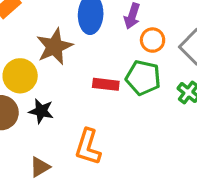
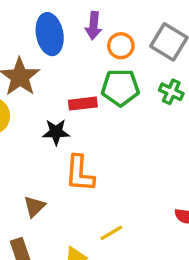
black star: (41, 111) -> (56, 132), moved

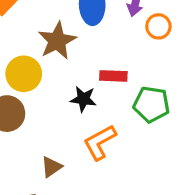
green pentagon: (120, 87) -> (151, 104), moved
orange L-shape: (80, 173) -> (100, 142), turned 48

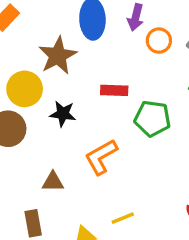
black star: (83, 99) -> (63, 114), moved
brown triangle: (51, 167) -> (53, 182), turned 35

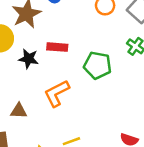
red rectangle: (114, 90) -> (57, 47), moved

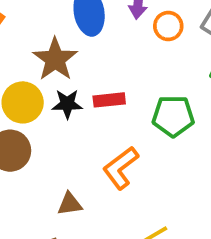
black star: (29, 59) -> (67, 104), moved

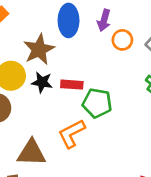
green pentagon: (173, 116) -> (97, 103), moved
brown triangle: (70, 204) -> (31, 153), size x1.6

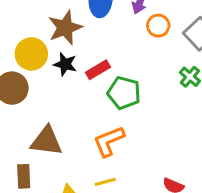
red rectangle: (72, 85) -> (98, 70), turned -40
orange L-shape: (72, 134) -> (109, 141), moved

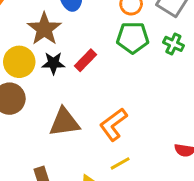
green pentagon: (124, 93) -> (133, 38), moved
brown triangle: (46, 141) -> (64, 122), moved

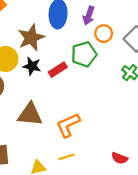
green pentagon: (133, 38) -> (84, 54), moved, turned -30

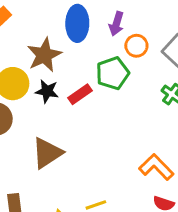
brown triangle: (30, 115) -> (47, 153), turned -36
orange L-shape: (68, 125) -> (156, 167), moved, turned 72

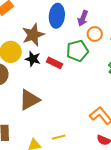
red rectangle: (80, 94) -> (55, 63), turned 56

